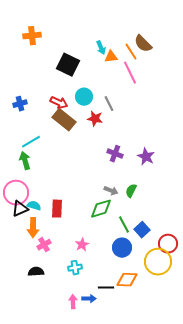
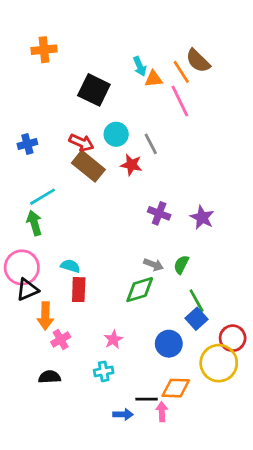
cyan semicircle: (34, 206) -> (70, 266), moved
green line: (124, 225) -> (197, 301), moved
pink arrow: (73, 302) -> (162, 412), moved

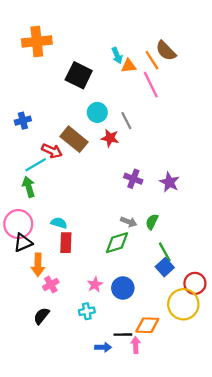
orange cross: (44, 50) -> (37, 42), size x1.4
red arrow: (81, 143) -> (52, 151), moved
blue circle: (169, 344) -> (123, 288), moved
black semicircle: (50, 377) -> (41, 316), turned -48

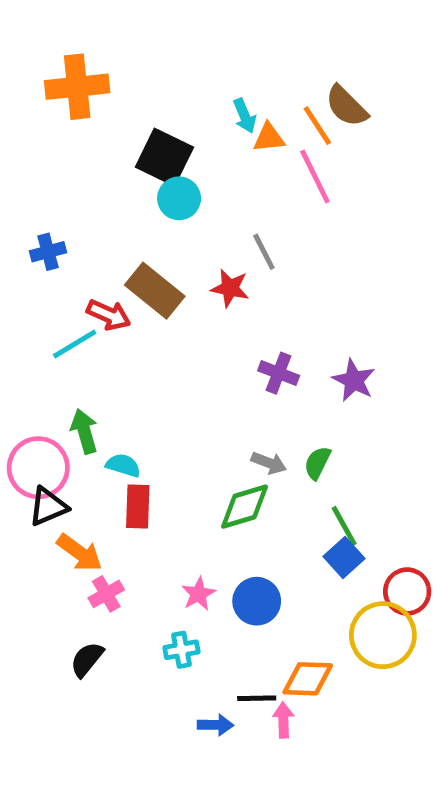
cyan circle: (97, 112) -> (179, 198), moved
green arrow: (29, 187) -> (84, 431), moved
orange arrow: (38, 265) -> (80, 553), turned -55

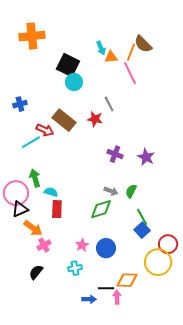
orange line: (317, 126) -> (131, 52), turned 54

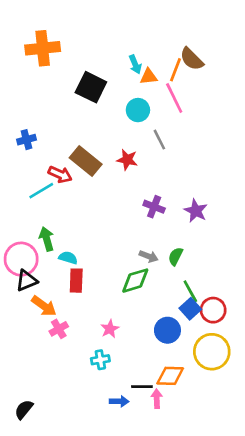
cyan circle: (74, 82) -> (138, 110), moved
gray line: (109, 104) -> (159, 140), moved
red circle: (168, 244) -> (213, 310), moved
blue circle: (106, 248) -> (167, 330), moved
black semicircle: (36, 272) -> (24, 409), moved

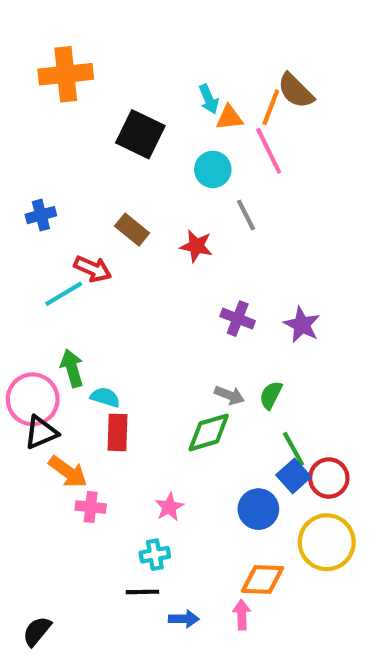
brown rectangle: (86, 161) -> (132, 230), moved, size x0.7
pink cross: (59, 329) -> (91, 507), turned 36
black line: (142, 387) -> (142, 592), moved

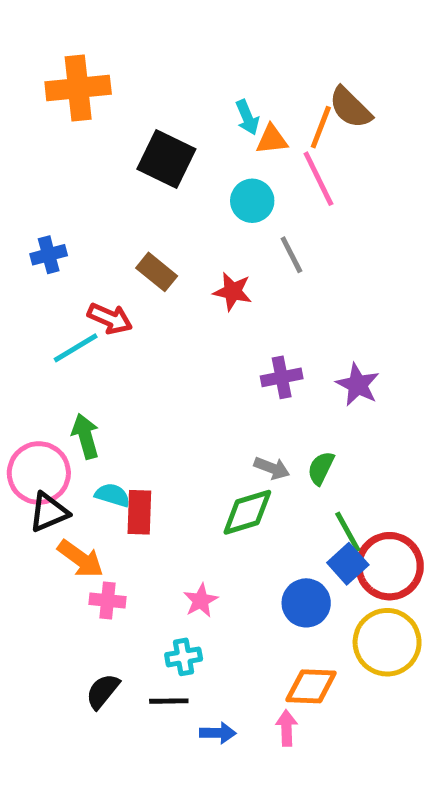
purple cross: (238, 319) -> (282, 377), turned -32
cyan semicircle: (105, 397) -> (112, 495), moved
red circle: (329, 478) -> (390, 566), size x1.4
black semicircle: (37, 631) -> (103, 691), moved

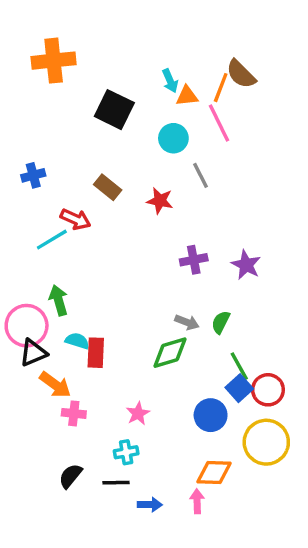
red circle: (390, 566) -> (268, 390), size x0.7

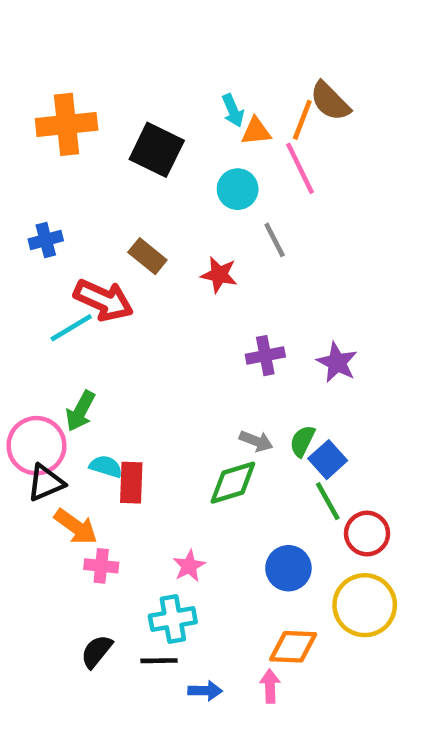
orange cross: (54, 61) -> (67, 124), moved
red arrow: (75, 219) -> (104, 300), size x1.4
green arrow: (59, 300) -> (80, 411), turned -136
blue square: (239, 388) -> (328, 460), moved
cyan cross: (126, 452) -> (173, 619), size x1.4

